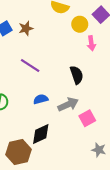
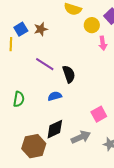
black semicircle: (77, 75) -> (69, 74), moved
gray arrow: (68, 104) -> (81, 137), moved

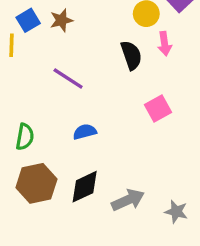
black semicircle: (69, 74) -> (131, 55), moved
pink square: (99, 114) -> (158, 108), moved
brown hexagon: (34, 146) -> (36, 183), moved

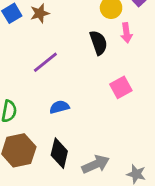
purple line: (68, 79) -> (45, 62), turned -72
black diamond: (85, 187) -> (59, 153), turned -52

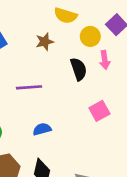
brown star: (40, 13) -> (45, 42), moved
purple line: (45, 62) -> (29, 87), turned 35

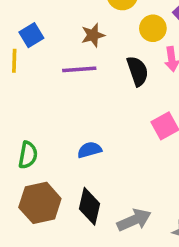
purple line: (29, 87) -> (79, 69), moved

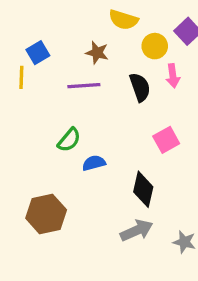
brown star: (93, 35) -> (97, 53), turned 30
green semicircle: (28, 155) -> (69, 140), moved, turned 30
black diamond: (90, 206) -> (143, 189), moved

